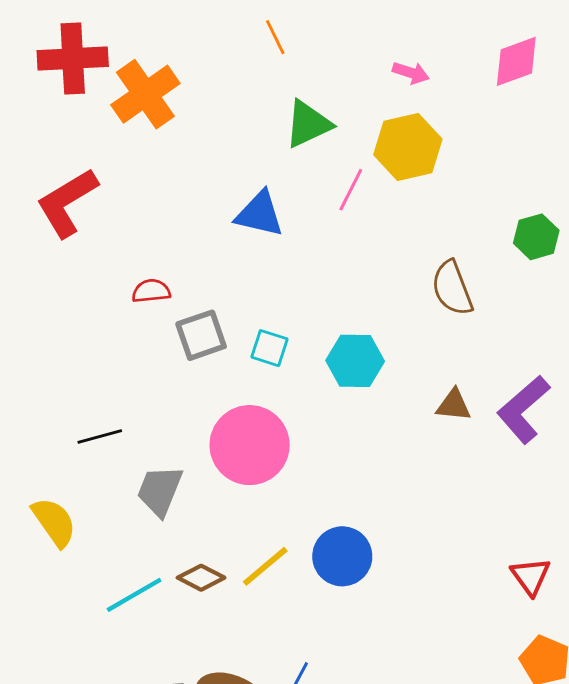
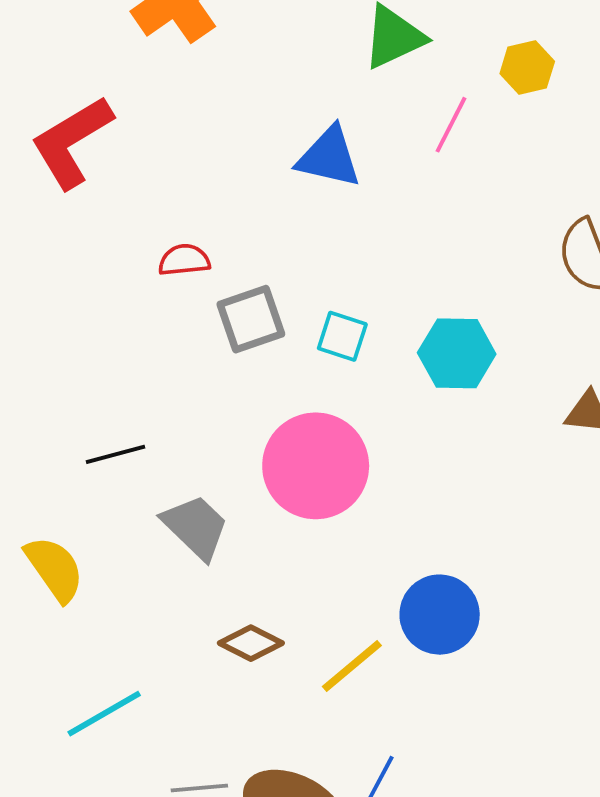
yellow hexagon: (408, 147) -> (527, 68), size x0.6
gray trapezoid: (160, 491) -> (196, 527), turned 112
yellow line: (265, 566) -> (352, 666), moved
cyan line: (134, 595) -> (104, 714), moved

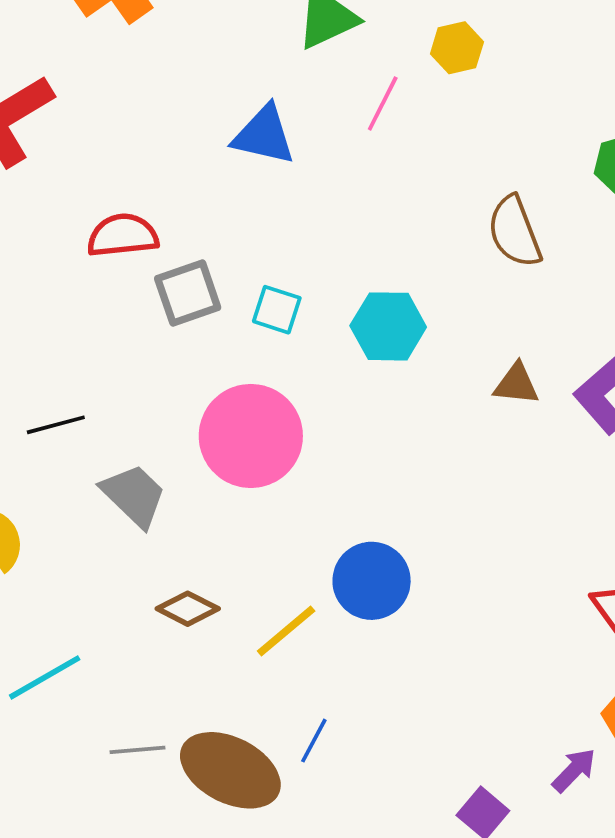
red semicircle: (184, 260) -> (123, 235), size x1.4

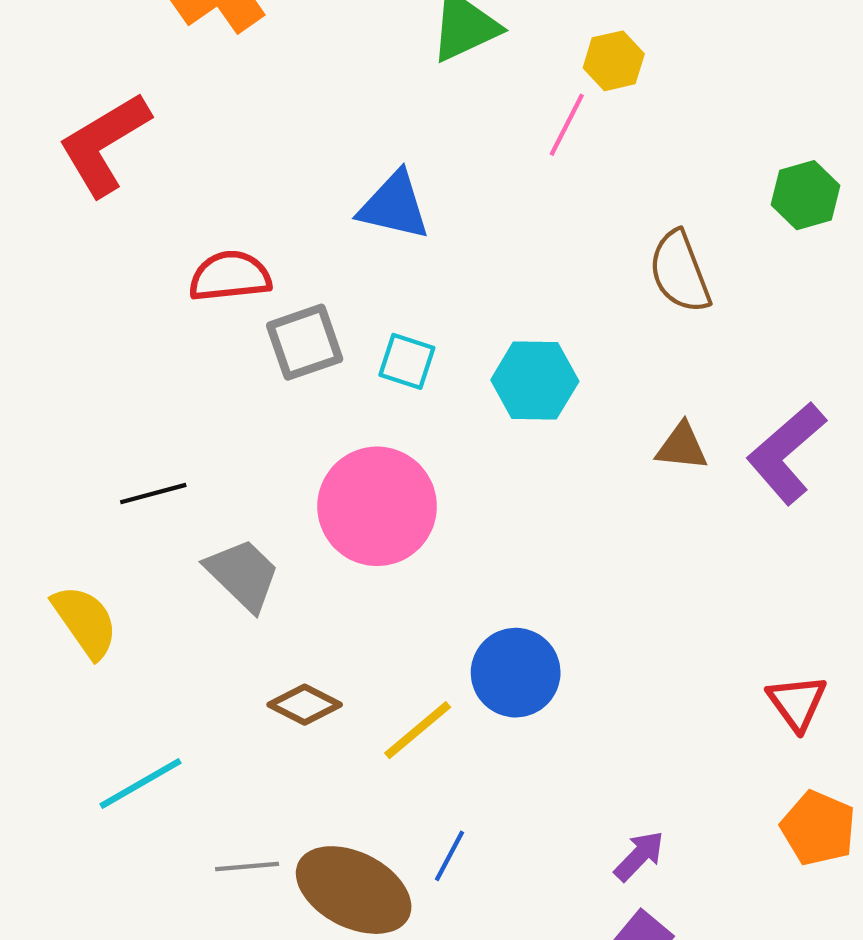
pink line: (383, 104) -> (567, 125), moved
blue triangle: (264, 135) -> (394, 206), moved
purple arrow: (574, 770) -> (639, 856), moved

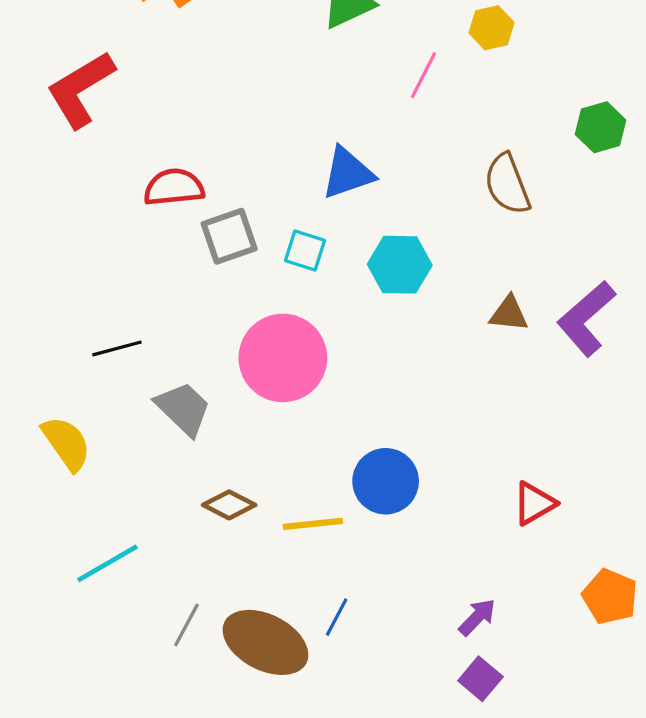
yellow hexagon: (614, 61) -> (491, 28), moved
blue triangle: (394, 206) -> (348, 173), moved, turned -32
red triangle: (797, 702) -> (534, 503), moved, turned 36
yellow line: (418, 730) -> (313, 524), turned 34
gray line: (247, 867) -> (186, 625), turned -57

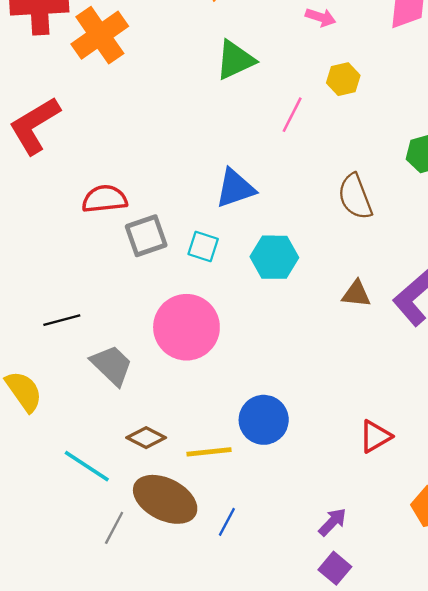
cyan line: (107, 563) -> (87, 466), moved, turned 63
brown ellipse: (265, 642) -> (165, 499), moved

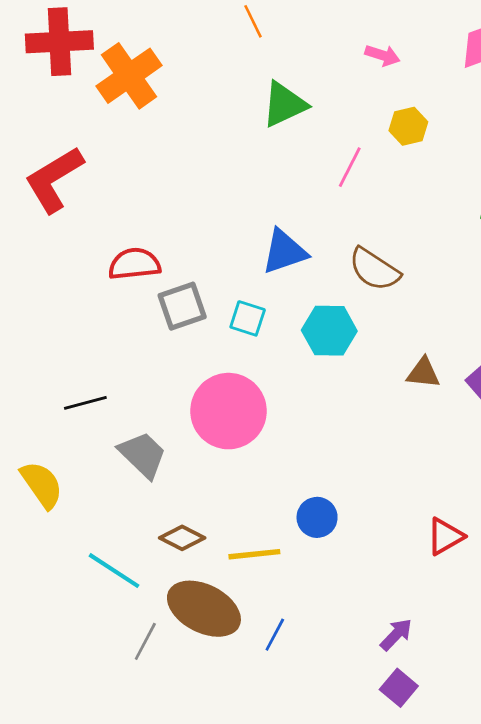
brown semicircle: (355, 197) -> (374, 269), moved, turned -36
blue circle: (264, 420) -> (317, 517), size x0.7

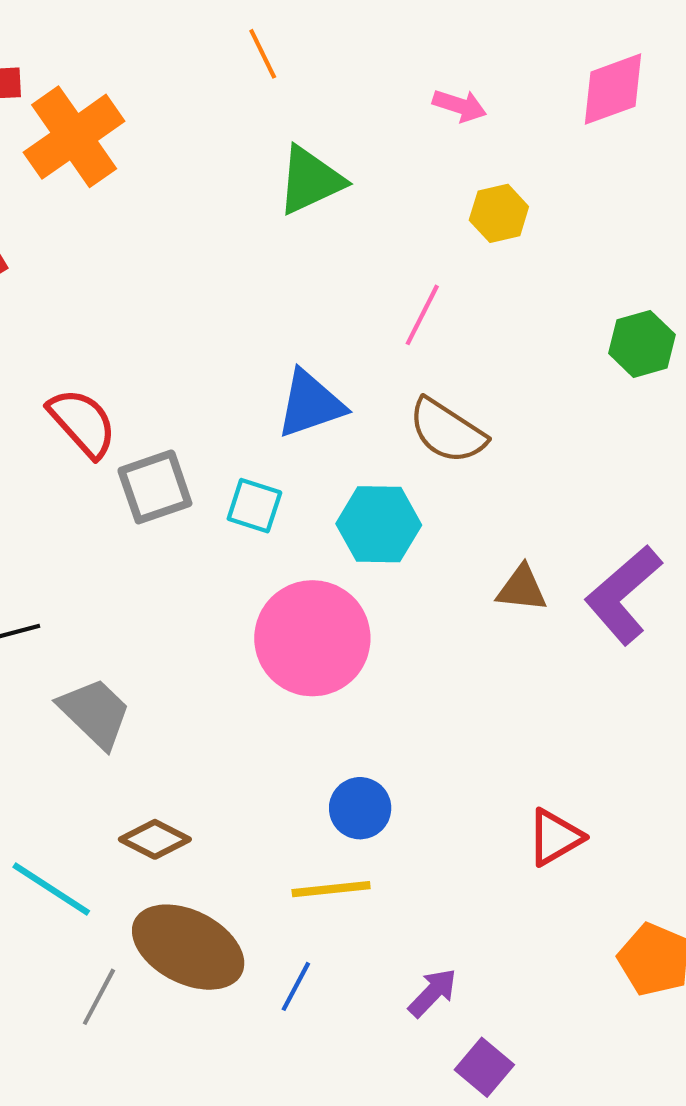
pink line: (350, 167) -> (422, 315), moved
red semicircle: (134, 264) -> (82, 423), turned 54
pink circle: (228, 411) -> (312, 638), moved
yellow line: (254, 554) -> (331, 889), moved
purple arrow: (396, 635) -> (433, 993), moved

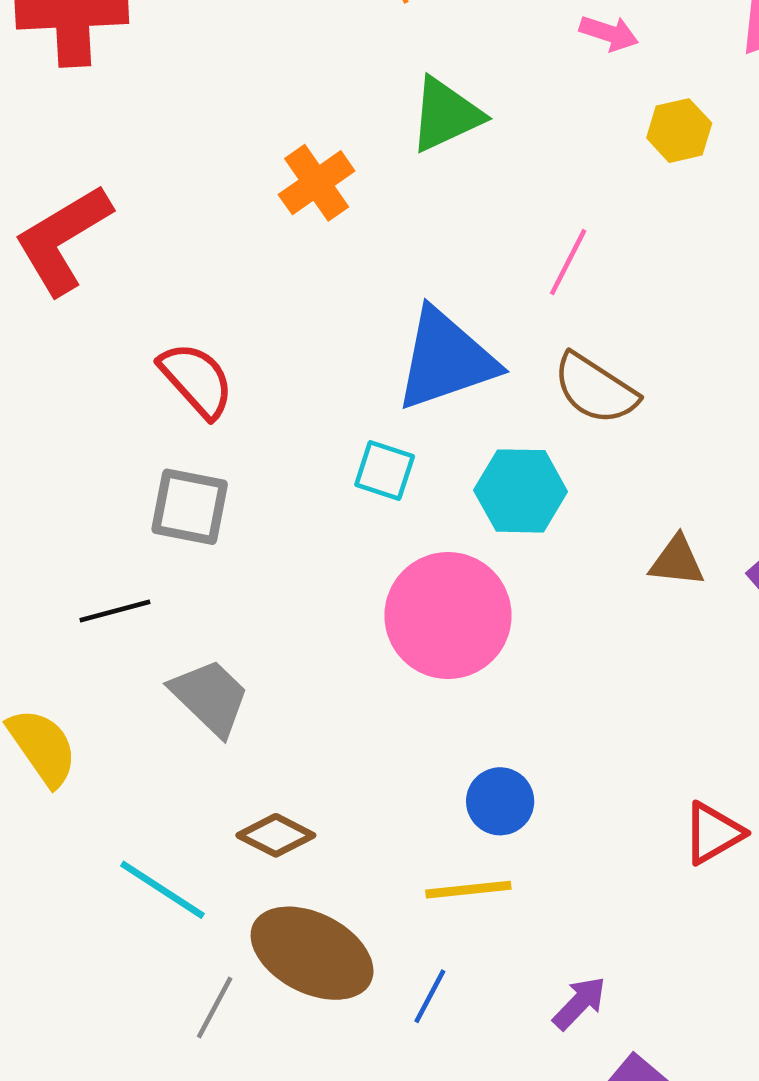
orange cross: (74, 137) -> (317, 183), moved, size x0.7
yellow hexagon: (499, 213) -> (679, 131), moved
blue triangle: (310, 404) -> (446, 359), size x1.4
gray square: (155, 487) -> (190, 507), moved, turned 30

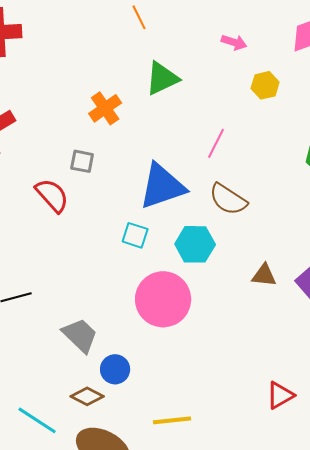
gray square: (190, 507) -> (82, 161), moved, size x0.7
gray trapezoid: (210, 697) -> (80, 335), moved
blue circle: (500, 801) -> (115, 369), moved

